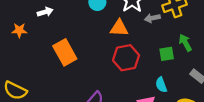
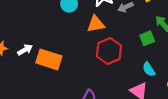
white arrow: (45, 12) -> (25, 50), moved
orange rectangle: (65, 52) -> (49, 59), turned -30

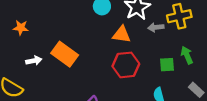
white arrow: (25, 50) -> (34, 61), moved

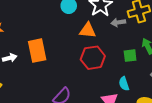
orange rectangle: (65, 54) -> (37, 51), turned 45

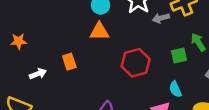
orange triangle: (88, 30) -> (99, 31), moved
orange rectangle: (37, 51) -> (69, 62), size x0.6

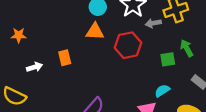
red hexagon: (136, 63) -> (128, 45), moved
cyan semicircle: (175, 89) -> (162, 91), turned 77

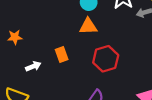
red hexagon: (128, 45) -> (106, 59), moved

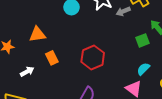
orange triangle: (88, 26) -> (37, 34), moved

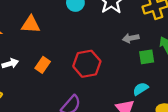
gray arrow: (123, 11) -> (131, 38), moved
orange rectangle: (52, 58) -> (43, 65), moved, turned 48

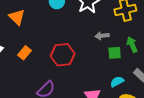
orange triangle: (31, 25) -> (17, 17), turned 36
cyan semicircle: (141, 89) -> (117, 82), moved

